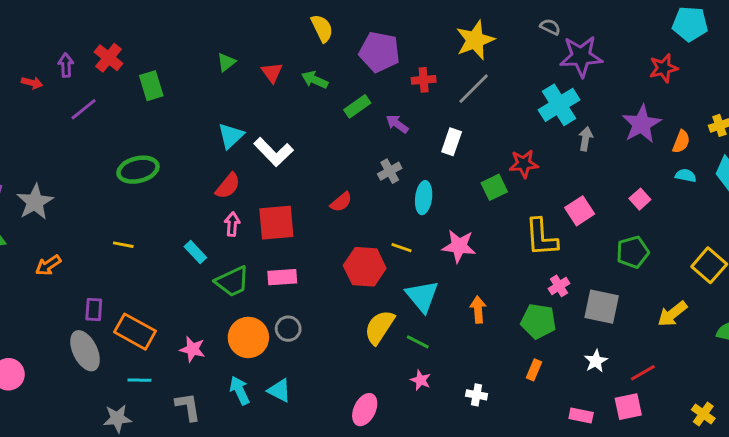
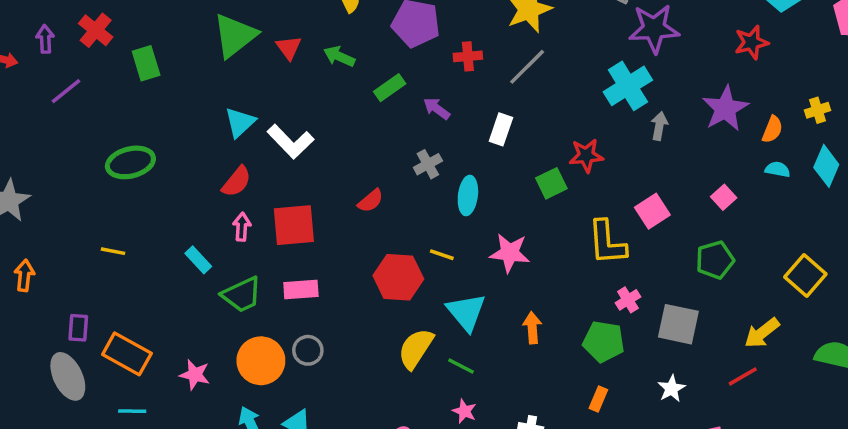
green triangle: (226, 62) -> (235, 35), size x2.0
orange arrow: (48, 265) -> (24, 276), turned 130
red line: (643, 373) -> (743, 376), moved

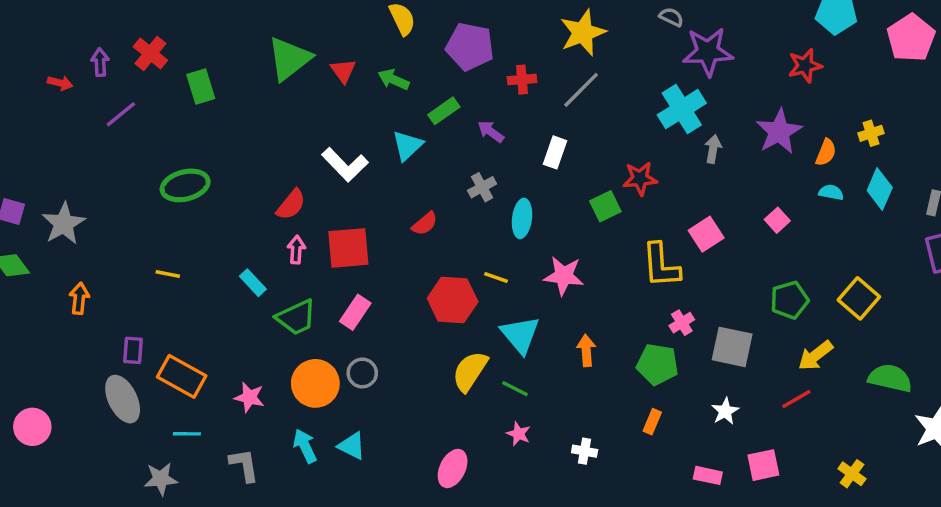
cyan triangle: (240, 122) -> (407, 146), moved
green pentagon: (715, 260) -> (789, 300), moved
pink rectangle: (301, 289) -> (355, 312), turned -52

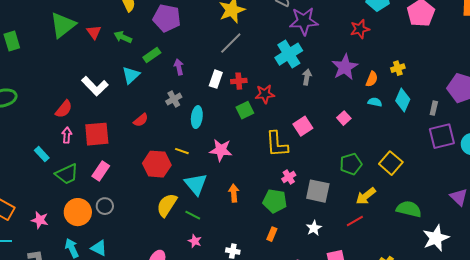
red cross: (522, 80) -> (239, 81), moved
purple arrow: (491, 132) -> (179, 67), turned 42

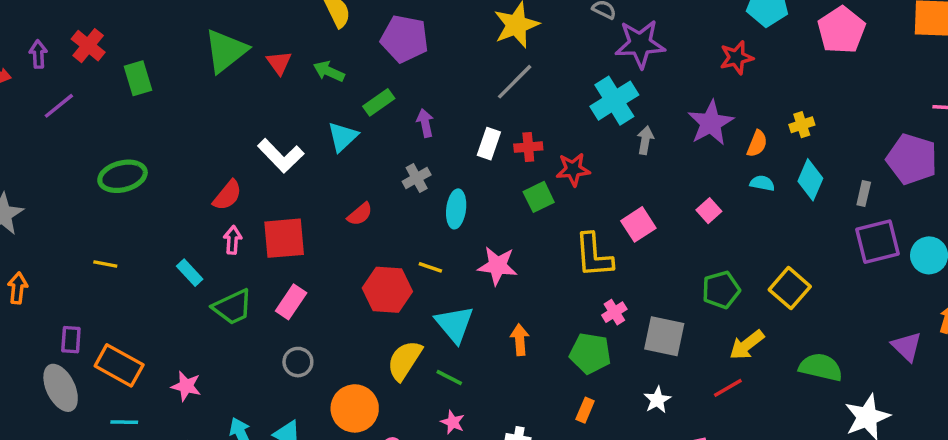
orange circle: (78, 212) -> (355, 408), moved

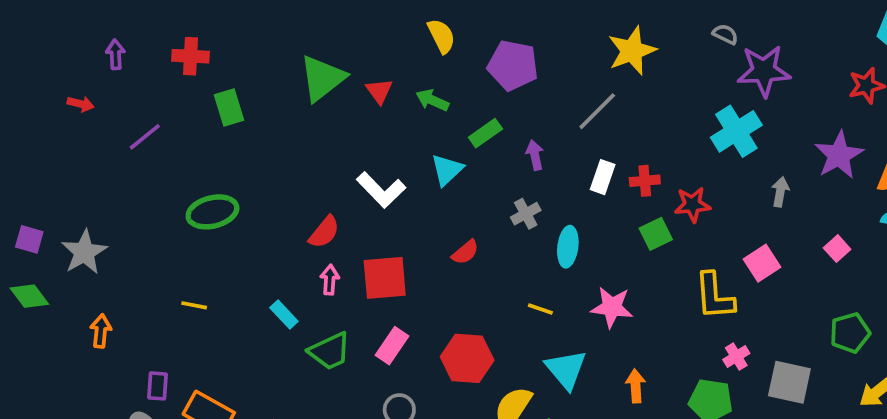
red cross: (88, 46) -> (191, 56), moved, turned -36
purple arrow: (38, 54) -> (115, 54), moved
gray line: (515, 82) -> (597, 111), moved
gray arrow: (645, 140) -> (780, 192), moved
red hexagon: (387, 290) -> (467, 358), moved

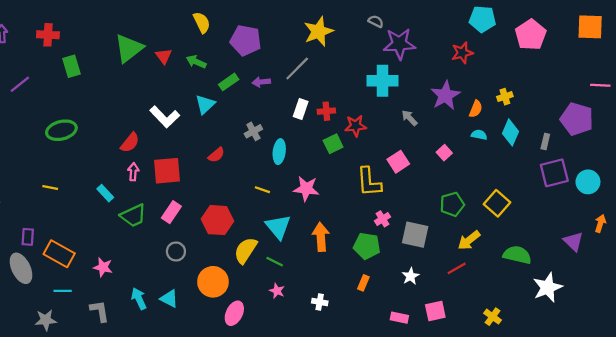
cyan cross: (736, 131) -> (383, 81), turned 32
purple arrow: (535, 155) -> (261, 82), moved, turned -84
gray arrow: (780, 192) -> (409, 118), turned -54
orange arrow: (636, 386) -> (321, 237), size x1.4

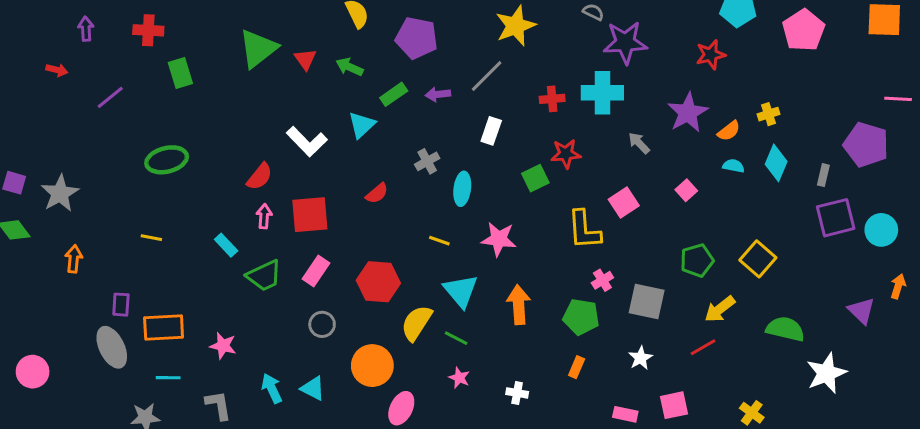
orange semicircle: (476, 109) -> (729, 131), turned 30
red cross: (326, 111) -> (552, 99), moved
orange rectangle: (59, 254) -> (164, 327), turned -32

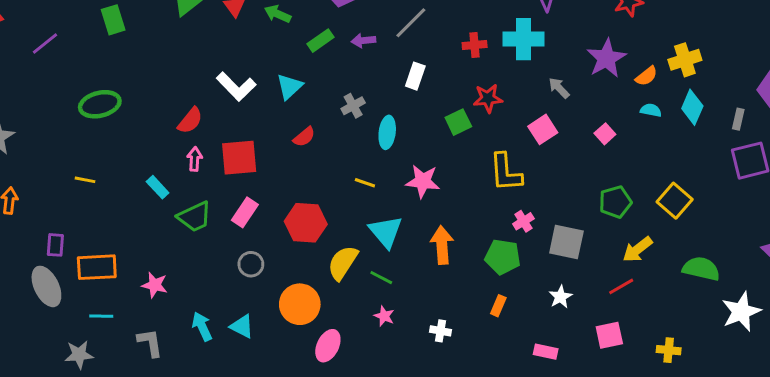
yellow cross: (769, 114) -> (685, 60), size x1.5
cyan triangle: (362, 125) -> (289, 86), moved
pink square: (624, 202) -> (543, 129), moved
pink square: (674, 405) -> (609, 335), moved
yellow cross: (752, 413) -> (669, 350), turned -30

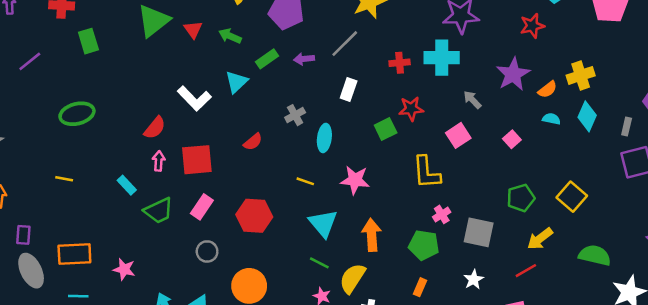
cyan triangle: (289, 86) -> (236, 82), moved
purple rectangle: (55, 245) -> (23, 235), moved
yellow semicircle: (343, 263) -> (352, 278), moved

